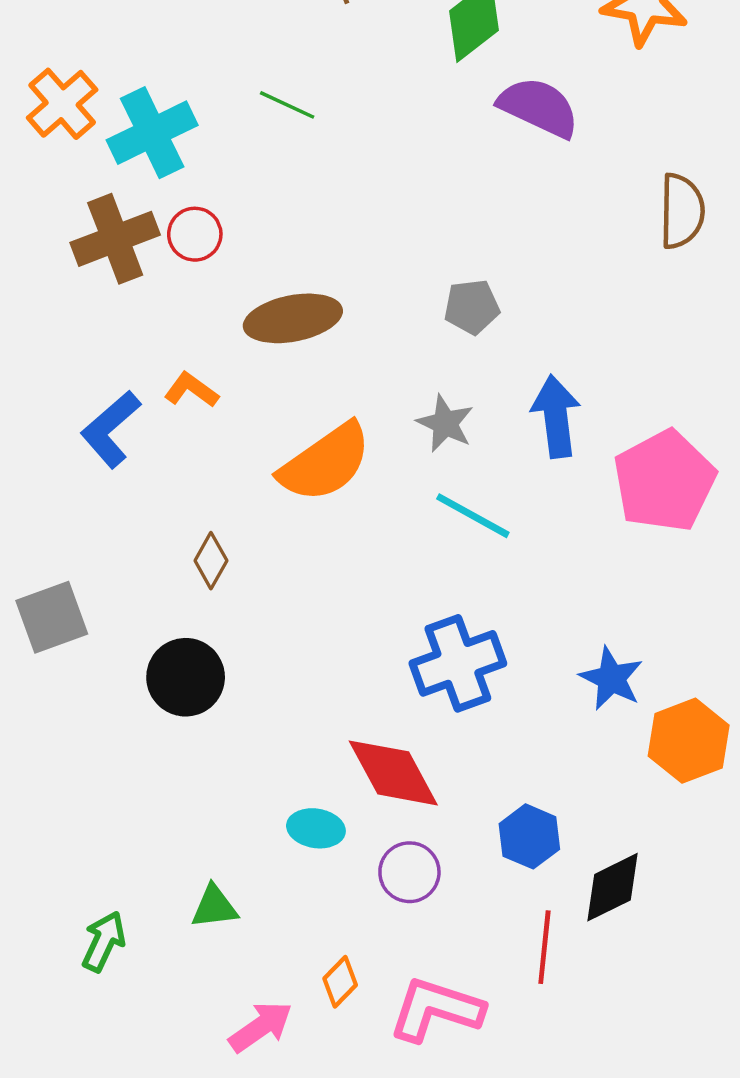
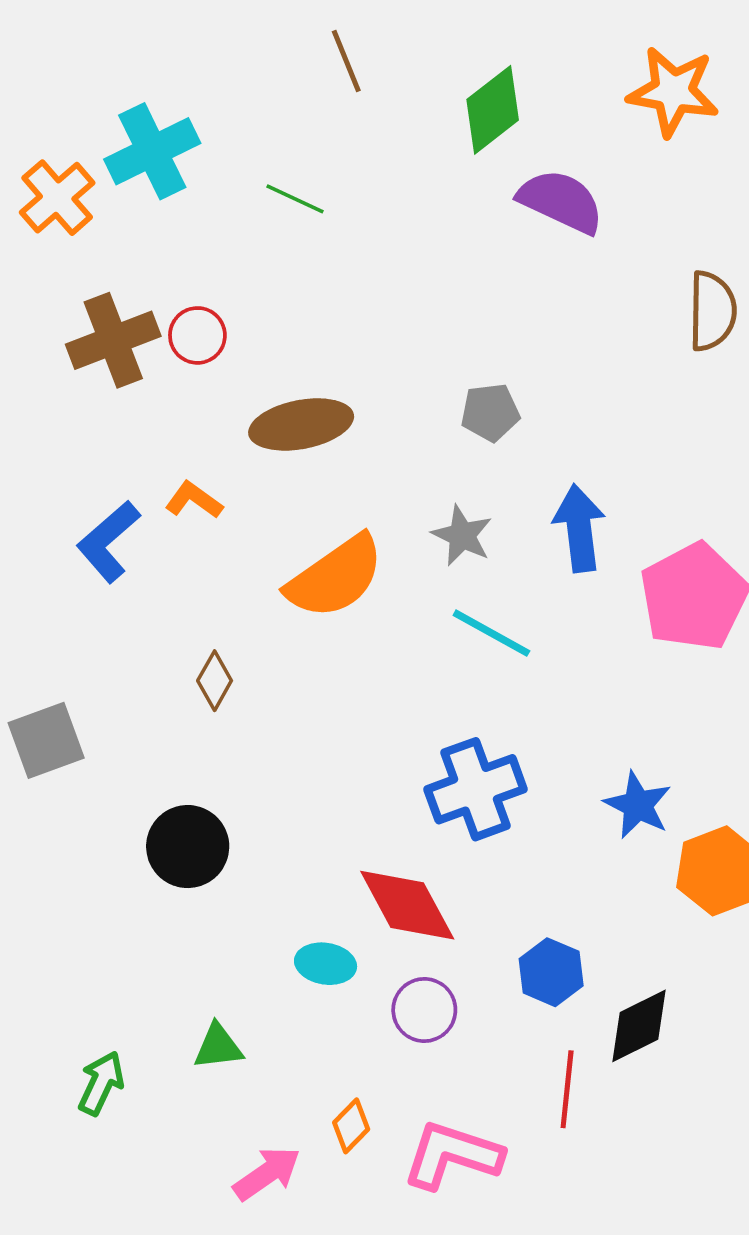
cyan cross: (152, 133) -> (152, 151), moved
black circle: (186, 677) -> (188, 847), moved

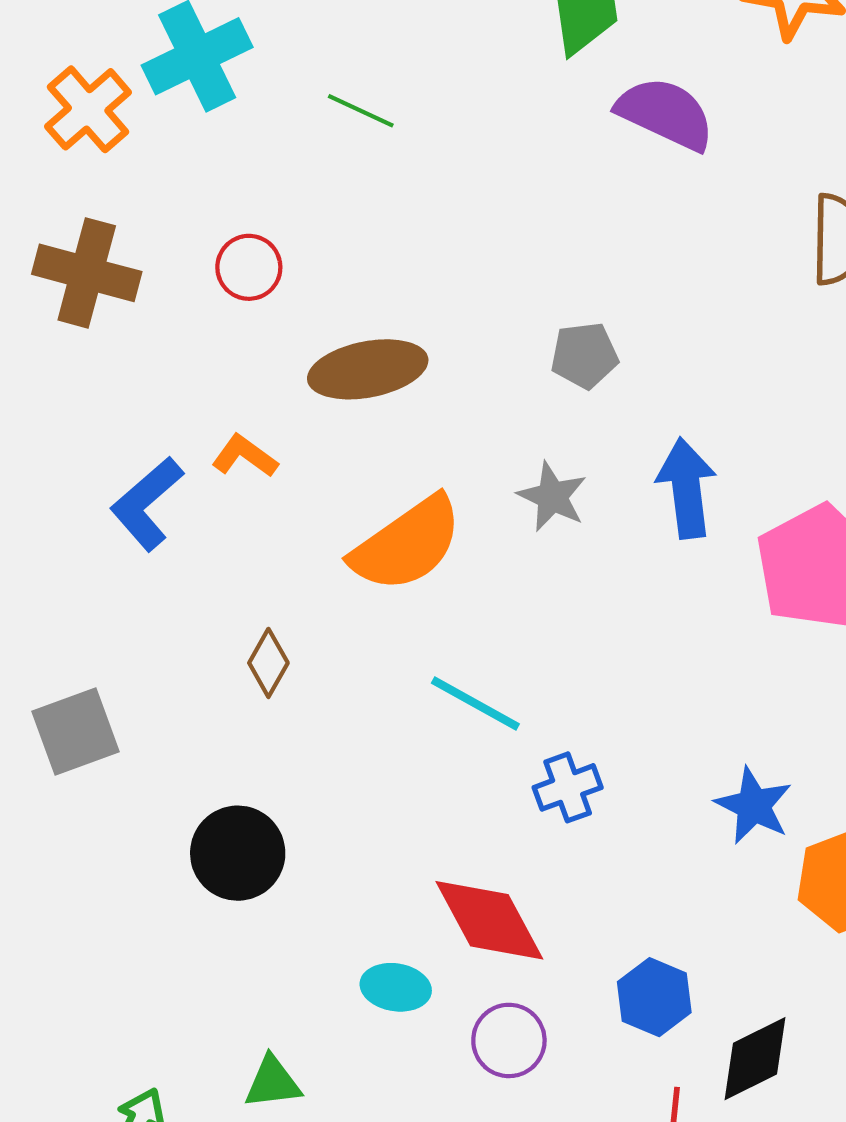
brown cross: (113, 340) -> (87, 273), moved, turned 36
cyan line: (491, 633) -> (475, 704), moved
blue cross: (476, 789) -> (568, 787), size x0.6

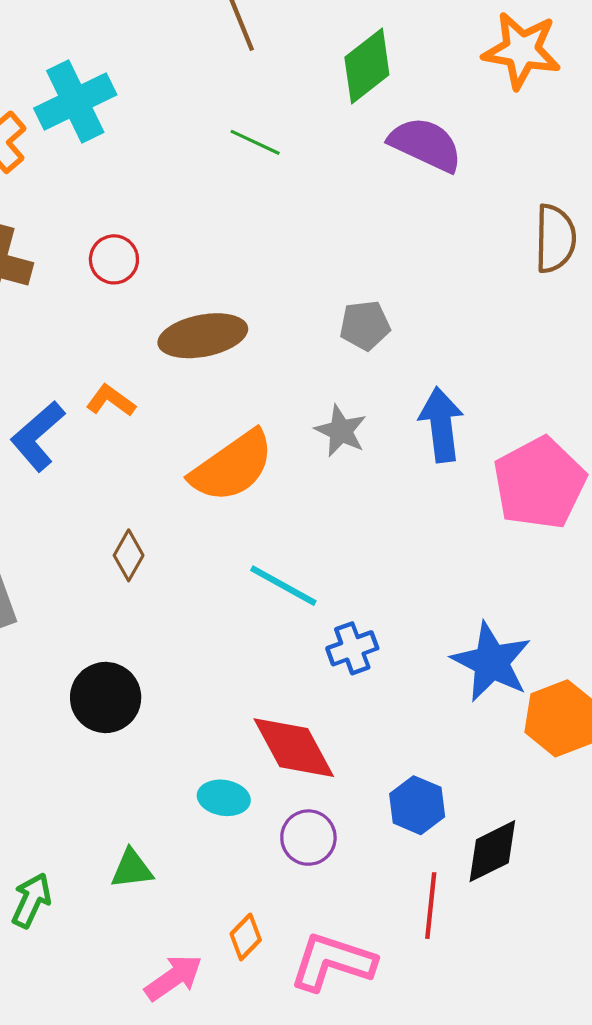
green line: (361, 111) -> (255, 142), moved
blue star: (754, 806) -> (491, 662), size x1.4

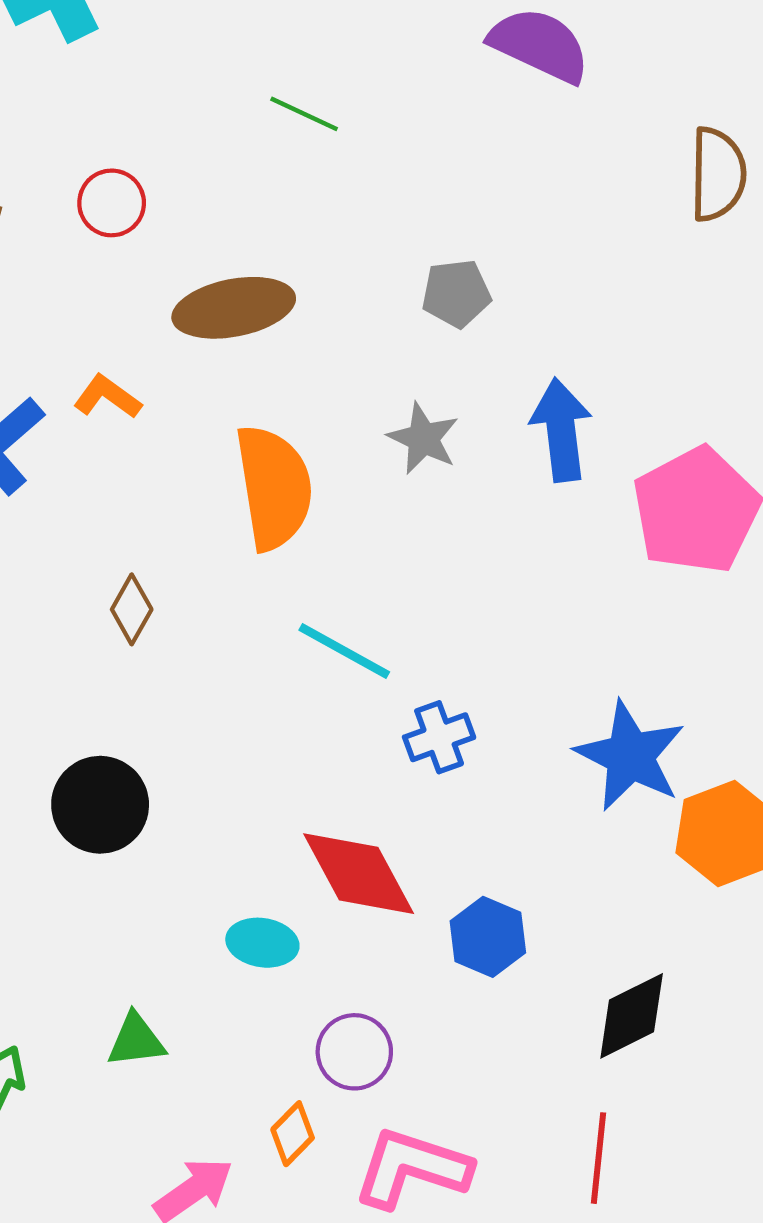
green line: (255, 142) -> (304, 114), moved
orange semicircle: (232, 466) -> (274, 487), turned -64
blue hexagon: (417, 805) -> (488, 937), moved
purple circle: (308, 838) -> (354, 1052), moved
red line: (431, 906) -> (598, 1158), moved

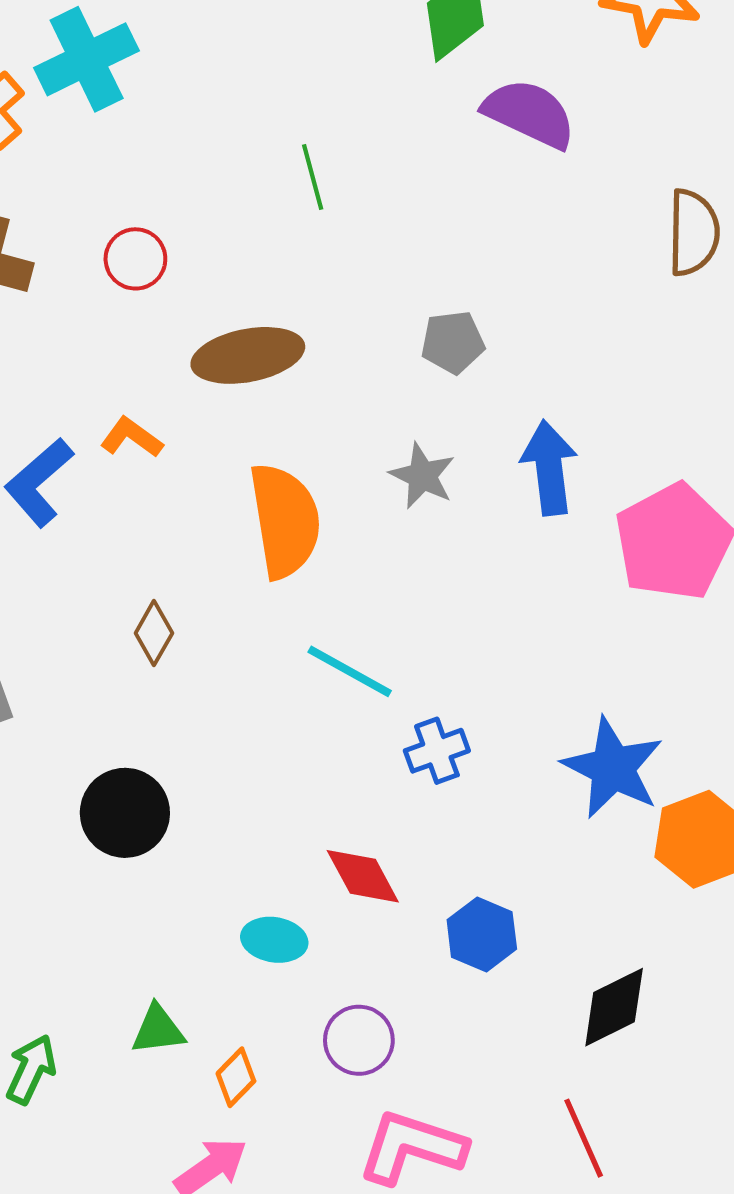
green line: (304, 114) -> (313, 177), turned 50
red diamond: (359, 874) -> (363, 876), size x0.7
orange diamond: (293, 1134) -> (236, 1077), moved
red line: (598, 1158) -> (584, 1138), turned -30

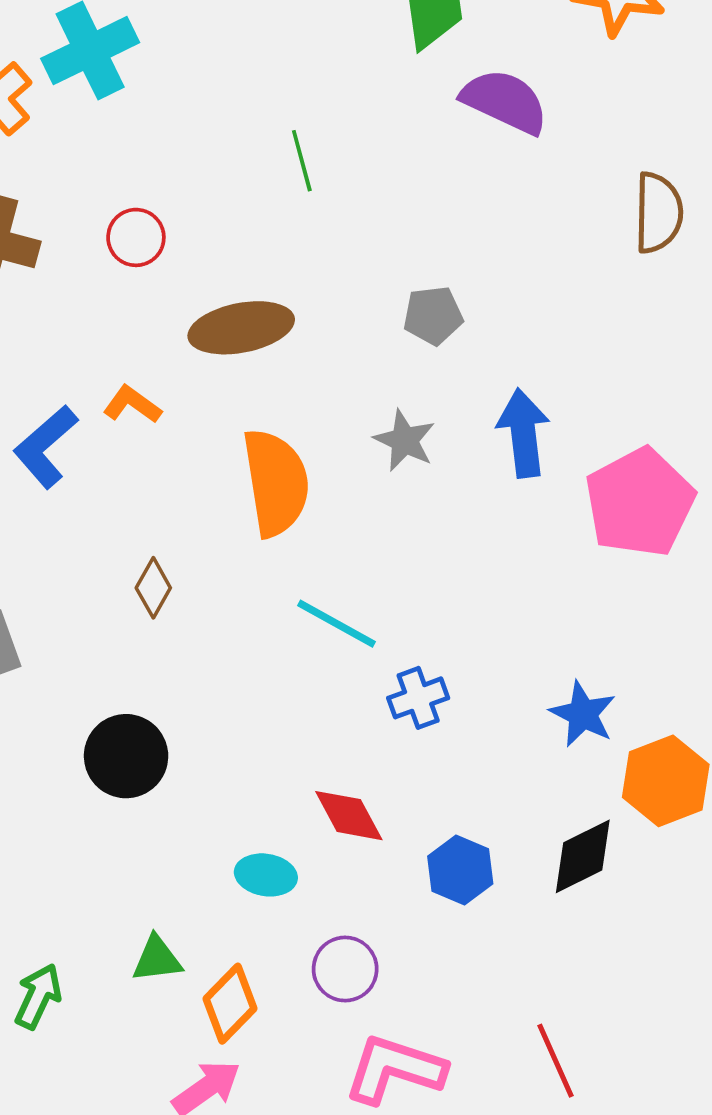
blue star: (613, 768) -> (583, 714), size x0.7
black diamond: (614, 1007) -> (583, 856), moved
orange diamond: (236, 1077) -> (230, 1004), size x1.4

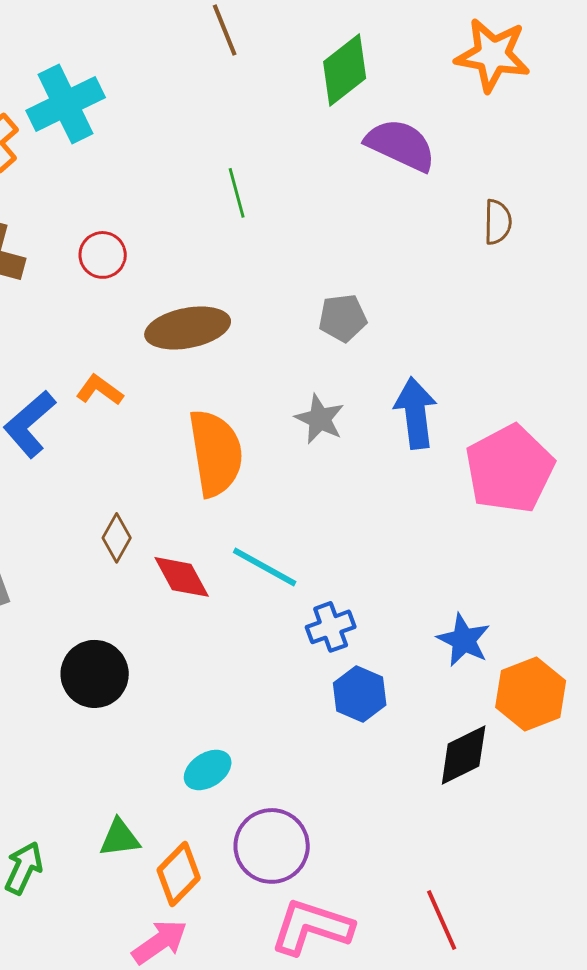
brown semicircle: (658, 213) -> (498, 222), moved, size x0.7
red diamond: (349, 816) -> (182, 577), moved
blue hexagon: (460, 870) -> (360, 694), moved
cyan ellipse: (266, 875) -> (208, 770), turned -42
purple circle: (345, 969) -> (272, 846), size x1.4

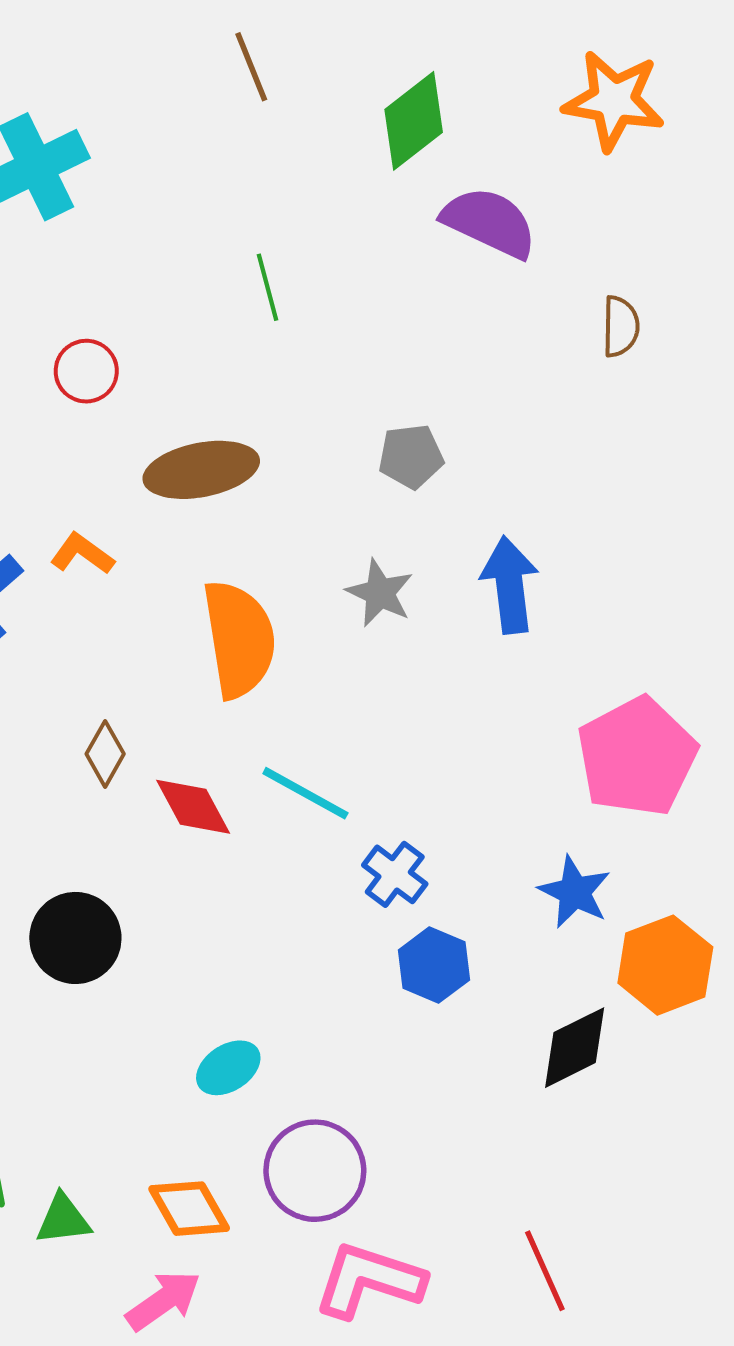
pink pentagon: (510, 469) -> (637, 757), moved
blue cross: (331, 627) -> (395, 874), turned -33
green triangle: (120, 838) -> (63, 1219), moved
orange diamond: (179, 874) -> (189, 1209), turned -74

